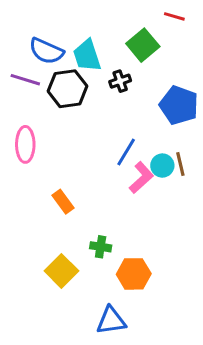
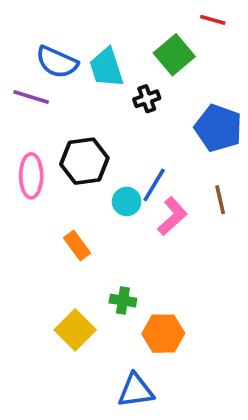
black hexagon: (67, 89) -> (84, 161), moved
cyan circle: (162, 166) -> (127, 201), moved

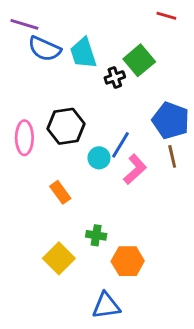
green square: (174, 55) -> (139, 60), moved
purple line: (31, 97) -> (24, 24), moved
blue pentagon: (218, 128) -> (171, 121), moved

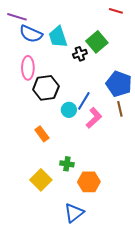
pink ellipse: (24, 138) -> (28, 68), moved
blue triangle: (106, 306) -> (74, 213), turned -30

